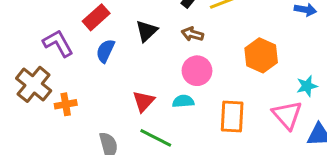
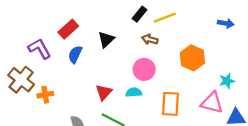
brown arrow: (192, 34) -> (150, 39), moved
pink triangle: (287, 115) -> (212, 103), turned -35

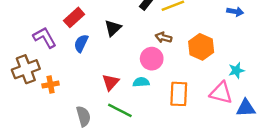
brown arrow: (150, 39) -> (163, 37), moved
brown cross: (21, 80) -> (26, 69), turned 30

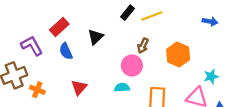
brown arrow: (163, 37) -> (143, 46), turned -80
blue semicircle: (81, 43) -> (66, 51), turned -49
red triangle: (111, 82) -> (79, 88), moved
orange cross: (51, 85) -> (37, 90), turned 32

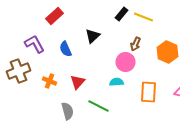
yellow line: (152, 16) -> (144, 17), turned 42
red rectangle: (59, 27) -> (54, 16), moved
orange cross: (37, 90) -> (50, 81), moved

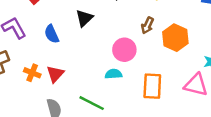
brown arrow: (136, 44) -> (147, 25), moved
red triangle: (78, 82) -> (55, 74), moved

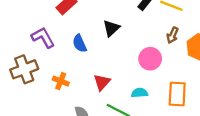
red triangle: (55, 74) -> (102, 82), moved
cyan semicircle: (113, 74) -> (140, 93), moved

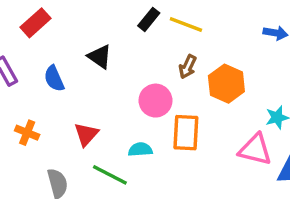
black triangle: (111, 28) -> (100, 57), turned -42
orange rectangle: (177, 94) -> (186, 133), moved

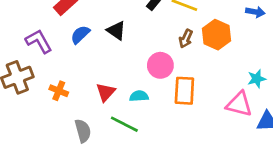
blue semicircle: (54, 79) -> (80, 35), moved, turned 70
orange hexagon: (226, 84) -> (217, 35), moved
cyan semicircle: (140, 150) -> (139, 96), moved

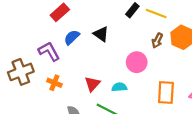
purple L-shape: (39, 41) -> (49, 51), moved
orange rectangle: (184, 91) -> (166, 92), moved

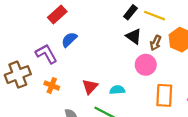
black triangle: (101, 34) -> (134, 36), moved
pink circle: (137, 62) -> (146, 65), moved

